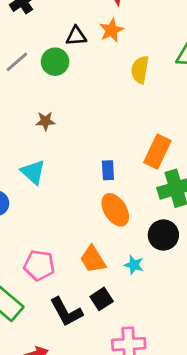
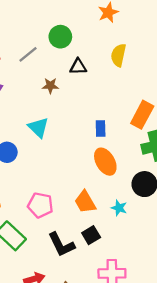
black triangle: (76, 36) -> (78, 67), moved
gray line: (17, 62) -> (28, 54), moved
yellow semicircle: (140, 70) -> (118, 55), moved

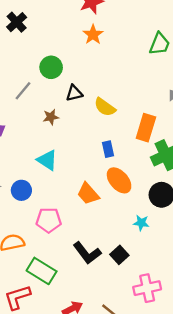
yellow semicircle: (118, 55) -> (105, 107), moved, turned -55
orange trapezoid: (85, 202) -> (88, 194), moved
pink pentagon: (40, 205) -> (49, 220), moved
black L-shape: (61, 245) -> (87, 253), moved

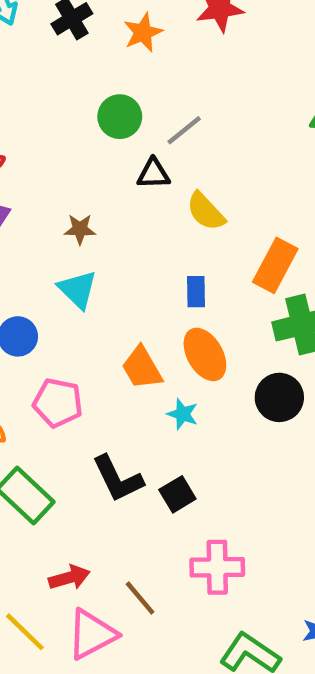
orange star: (93, 35) -> (143, 33), moved
gray line: (23, 91) -> (184, 130), moved
brown star: (51, 117) -> (80, 229), moved
cyan star: (141, 223) -> (183, 414), moved

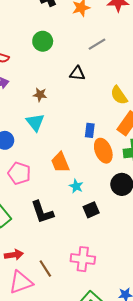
green circle: (120, 117) -> (43, 41), moved
gray line: (184, 130) -> (97, 44), moved
yellow semicircle: (206, 211) -> (119, 95), moved
orange ellipse: (205, 354) -> (103, 151), moved
black square: (177, 494) -> (91, 210), moved

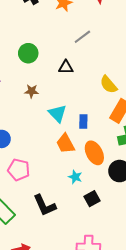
green circle: (43, 41) -> (28, 53), moved
cyan triangle: (35, 122) -> (57, 113), moved
orange ellipse: (103, 151) -> (94, 153), moved
orange trapezoid: (60, 162) -> (65, 144), moved

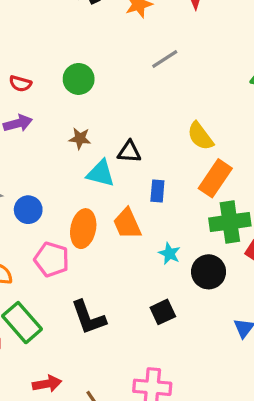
black triangle: (66, 67) -> (129, 152), moved
cyan triangle: (57, 113) -> (101, 173), moved, turned -36
orange ellipse: (94, 153) -> (83, 229), moved, turned 35
cyan star: (75, 177) -> (169, 254), moved

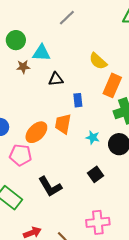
brown star: (80, 138) -> (23, 67), moved
cyan triangle: (101, 173) -> (42, 53), moved
orange trapezoid: (127, 224) -> (63, 124), turned 45
orange ellipse: (83, 229) -> (36, 132), turned 45

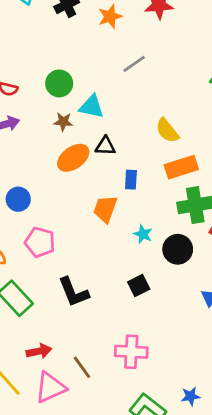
orange rectangle: (112, 85) -> (181, 167), turned 40
orange ellipse: (36, 132) -> (73, 158), moved

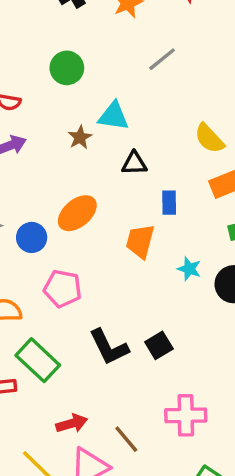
green circle: (59, 83) -> (67, 68), moved
brown star: (63, 122) -> (80, 137), turned -30
orange ellipse: (73, 158) -> (77, 213), moved
black square: (139, 285) -> (159, 345), moved

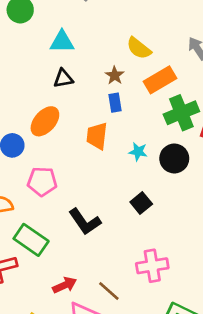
brown star: (80, 137) -> (115, 75), moved
black triangle: (134, 163) -> (63, 78), moved
black square: (159, 345) -> (141, 203), moved

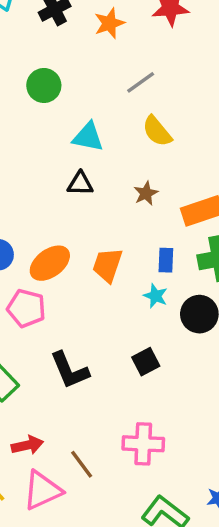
yellow semicircle: (139, 48) -> (157, 131), moved
blue rectangle: (115, 103) -> (166, 260), moved
orange ellipse: (45, 121) -> (50, 263), moved

